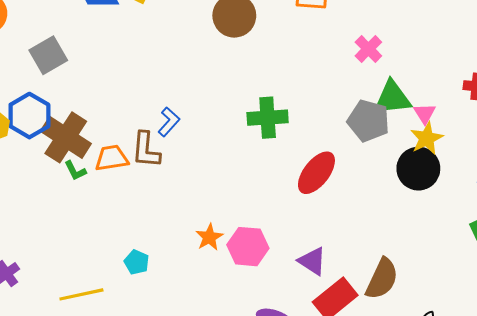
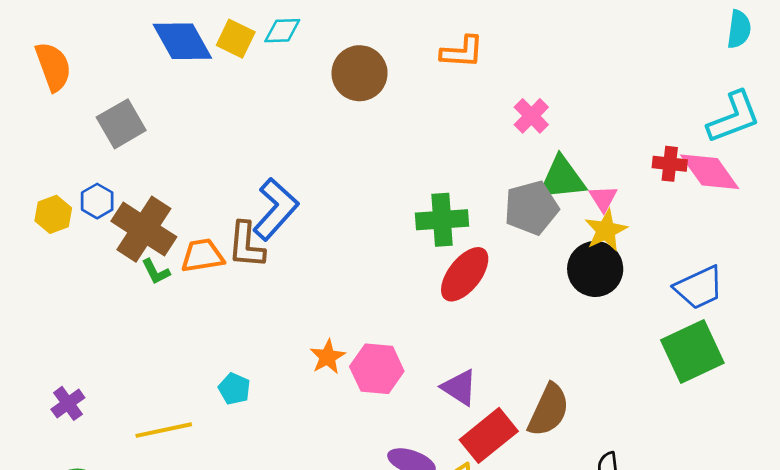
blue hexagon: (29, 116) -> (97, 201), size x0.6
green cross: (268, 118) -> (442, 220), moved
gray pentagon: (368, 121) -> (531, 208), turned -30
blue L-shape: (169, 122) -> (276, 209), size x1.6

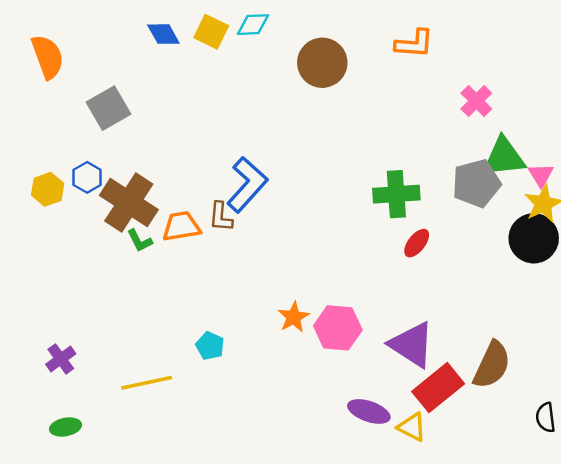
blue diamond: (182, 41) -> (163, 34), size x0.6
brown L-shape: (246, 245) -> (221, 217), size x0.7
red ellipse: (465, 274) -> (417, 243), size x0.6
purple triangle: (459, 387) -> (412, 345), size x1.4

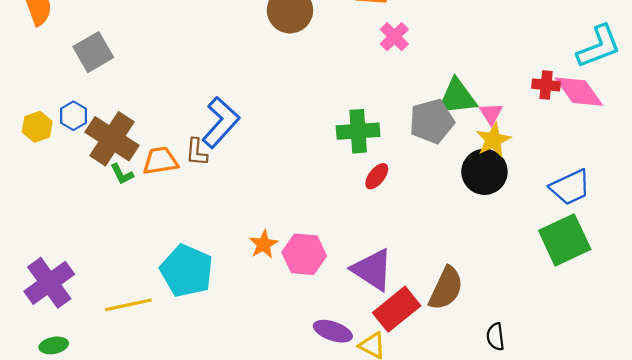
pink cross: (476, 101) -> (394, 37), moved
cyan pentagon: (210, 346) -> (187, 271), size x2.0
purple cross: (61, 359) -> (49, 283), size x1.8

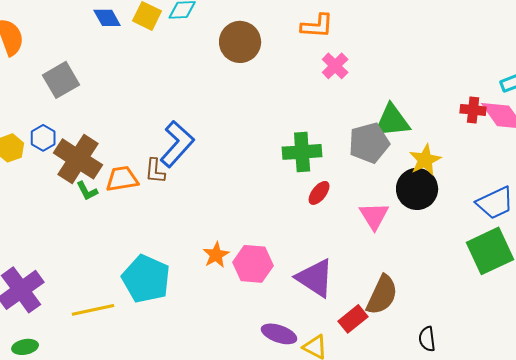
pink triangle: (491, 114) -> (374, 216), moved, size x1.4
red rectangle: (397, 309) -> (353, 319), moved, size x0.7

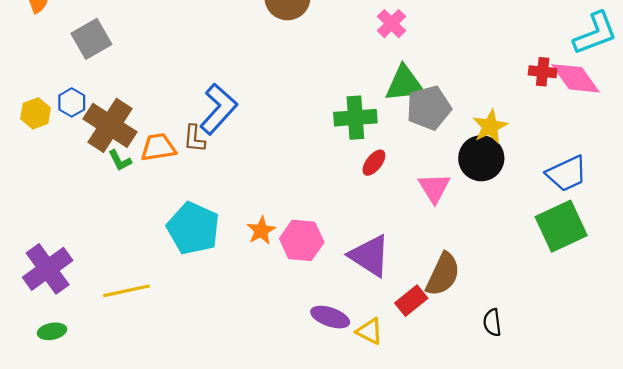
green triangle: (392, 121) -> (405, 84), moved
cyan pentagon: (146, 279) -> (193, 228), moved

